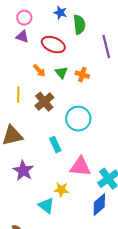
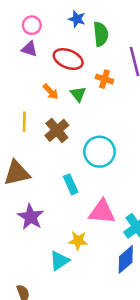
orange cross: (82, 75) -> (104, 79), moved
cyan triangle: (46, 206) -> (59, 261), turned 48

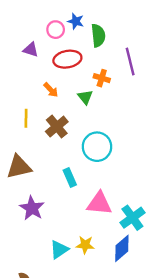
pink circle: (32, 25) -> (56, 30), moved
red ellipse: (68, 59) -> (67, 59), turned -32
green triangle: (78, 94) -> (85, 97), moved
yellow star: (78, 241) -> (85, 245), moved

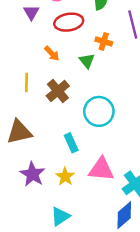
purple triangle: (31, 50) -> (31, 12), turned 42
yellow star: (85, 245) -> (65, 177), moved, turned 30

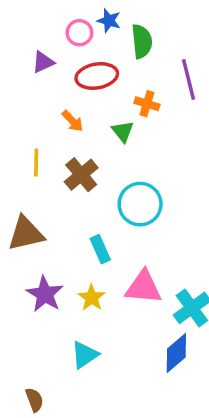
purple triangle: (31, 12) -> (43, 62), turned 35

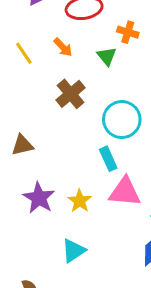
yellow line: (36, 163) -> (24, 53), moved, turned -35
brown triangle: (26, 234) -> (22, 145), size x0.7
cyan rectangle: (100, 249) -> (108, 159), moved

